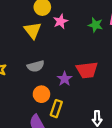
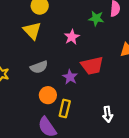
pink star: (60, 21) -> (72, 37), moved

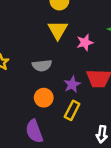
yellow triangle: (32, 31) -> (58, 30), moved
yellow rectangle: (65, 108) -> (72, 110), moved

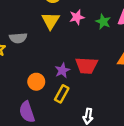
pink star: (85, 43) -> (77, 17), moved
gray semicircle: (42, 65) -> (18, 38), moved

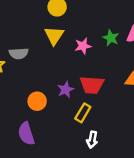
pink star: (77, 17) -> (83, 46), moved
yellow rectangle: (62, 94) -> (83, 113), moved

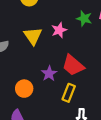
yellow triangle: (54, 36) -> (33, 36), moved
red trapezoid: (92, 85) -> (73, 65), turned 45

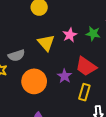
green star: (84, 19) -> (93, 34), moved
orange circle: (24, 89) -> (34, 81), moved, size x1.5

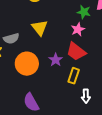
green star: (93, 34) -> (84, 12), moved
pink star: (70, 35) -> (78, 29), moved

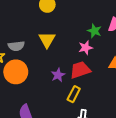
red trapezoid: (76, 52) -> (80, 70), turned 115
orange circle: (27, 64) -> (16, 72), moved

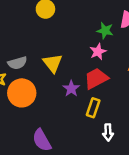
yellow triangle: (47, 40) -> (53, 63), moved

